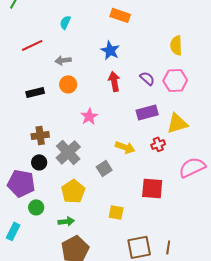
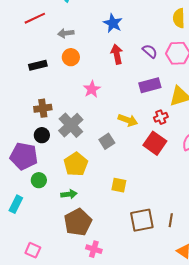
red square: (152, 188) -> (155, 143), moved, turned 30

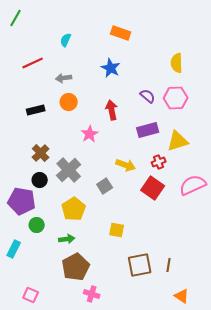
red arrow: (117, 54) -> (112, 110), moved
brown cross: (43, 108) -> (41, 153), turned -36

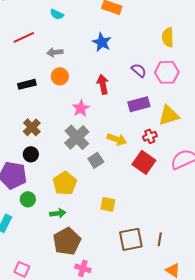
cyan semicircle: (66, 40) -> (57, 14), turned -88
gray cross: (69, 170) -> (77, 137), moved

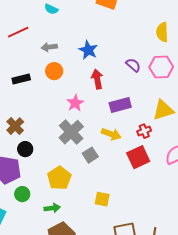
blue star: (102, 42) -> (88, 50), moved
purple rectangle: (139, 104) -> (120, 105), moved
brown cross: (32, 127) -> (15, 126), moved
red square: (144, 162) -> (138, 157), turned 30

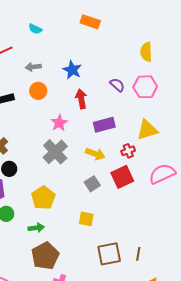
gray square: (90, 155) -> (92, 184), moved

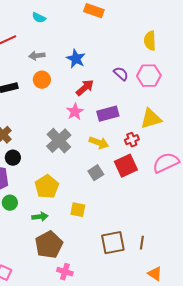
red arrow: (81, 99) -> (85, 88), turned 60
pink star: (59, 123) -> (75, 112), moved
yellow square: (86, 219) -> (78, 210), moved

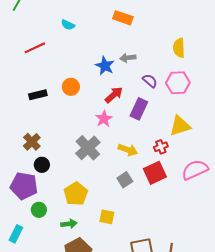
gray arrow: (37, 56) -> (128, 58), moved
purple rectangle: (108, 114) -> (139, 109), moved, turned -50

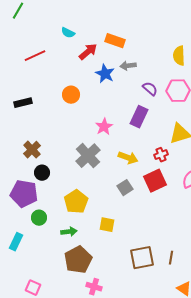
orange rectangle: (123, 18) -> (115, 41), moved
black rectangle: (38, 95) -> (23, 103), moved
red arrow: (114, 95) -> (88, 52), moved

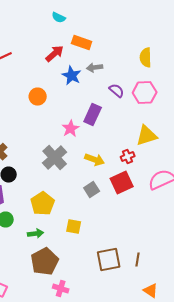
cyan semicircle: (68, 33) -> (59, 18), moved
purple rectangle: (139, 117) -> (93, 114), moved

